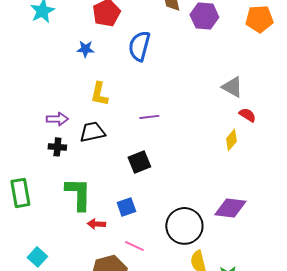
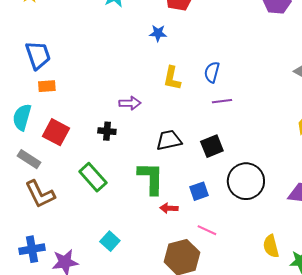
blue semicircle: (139, 46) -> (212, 72), moved, size x0.7
black trapezoid: (92, 132) -> (169, 140), moved
black cross: (57, 147) -> (107, 131), moved
green rectangle: (20, 193) -> (93, 177), turned -32
black circle: (184, 226) -> (246, 181), moved

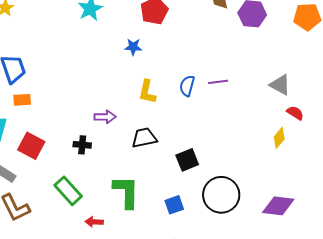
purple line: (222, 101) -> (218, 82), moved
black trapezoid: (169, 140) -> (144, 138), moved
red arrow: (169, 208) -> (94, 222), moved

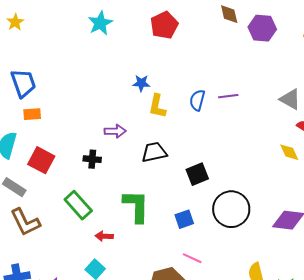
blue star: (133, 47) -> (141, 83), moved
yellow diamond: (279, 138) -> (289, 152), turned -65

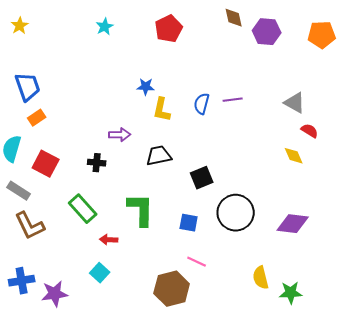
cyan star: (100, 23) -> (105, 27), size x0.7
orange rectangle: (32, 114) -> (37, 118), turned -30
blue square: (184, 219) -> (189, 223), turned 30

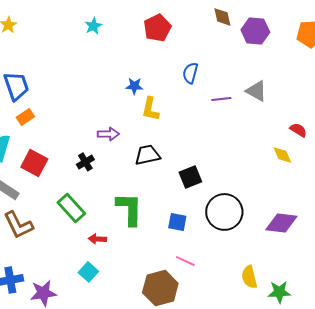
gray triangle: (295, 103) -> (256, 91), moved
blue semicircle: (202, 104) -> (190, 73), moved
black cross: (97, 163) -> (85, 162), turned -36

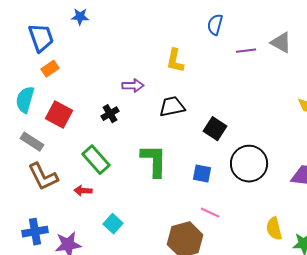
blue star: (134, 86) -> (80, 17), moved
black square: (190, 177) -> (215, 129), turned -35
red arrow: (97, 239) -> (83, 191), moved

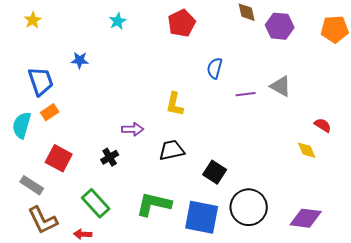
cyan semicircle: (25, 100) -> (22, 125), moved
green L-shape: (154, 161) -> (154, 204), turned -78
blue square: (202, 174) -> (202, 217), size x1.8

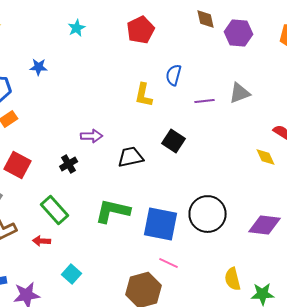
gray triangle: (281, 86) -> (240, 93), turned -50
yellow L-shape: (175, 104) -> (144, 95), moved
black square: (215, 172) -> (174, 141), moved

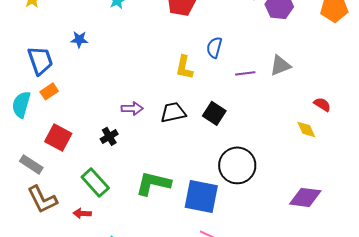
black trapezoid: (131, 157) -> (173, 112), moved
black circle: (208, 214) -> (237, 165), moved

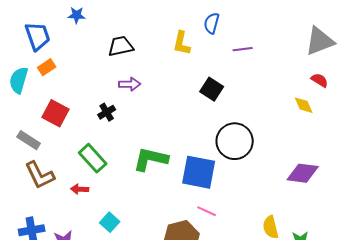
gray triangle: (280, 65) -> (320, 41), moved, size x1.4
black trapezoid: (173, 112) -> (121, 46), moved

